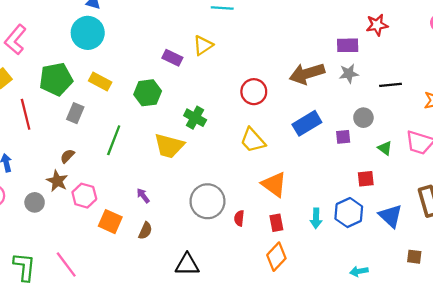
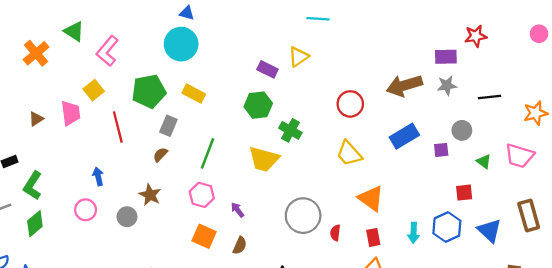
green hexagon: (148, 93) -> (258, 105), moved
brown semicircle: (67, 156) -> (160, 155), moved
pink hexagon: (84, 196) -> (202, 195), moved

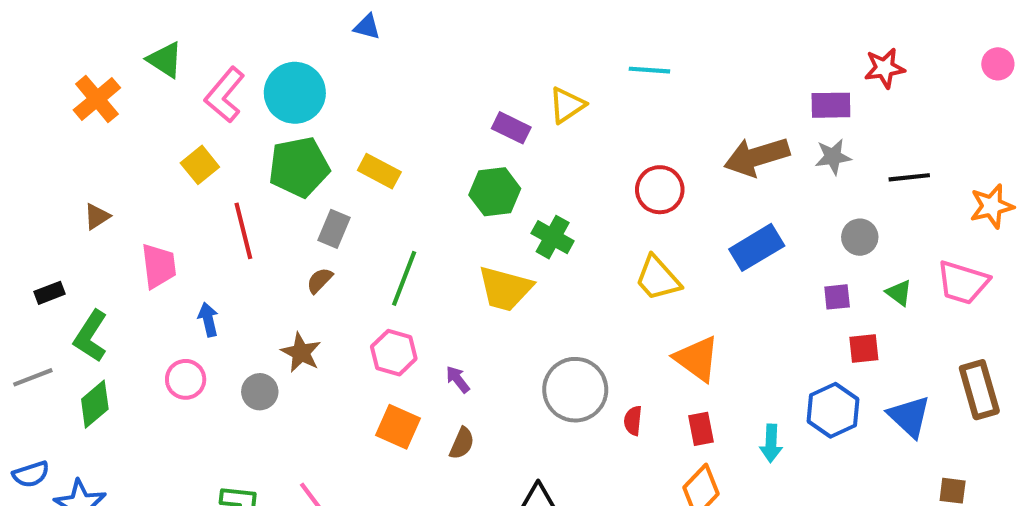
cyan line: (318, 19) -> (649, 70), moved
cyan circle: (181, 44) -> (295, 93), moved
pink trapezoid: (71, 113) -> (159, 266), moved
purple square: (441, 150) -> (837, 297), moved
cyan arrow: (414, 233) -> (771, 443), moved

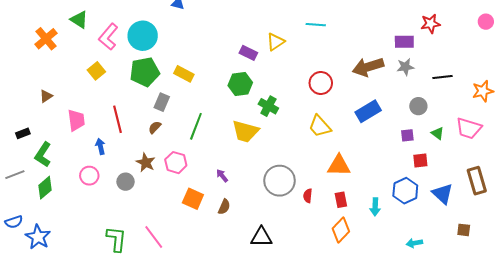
red line: (243, 231) -> (117, 119), moved
pink hexagon: (394, 353) -> (176, 163), moved
orange triangle: (697, 359) -> (339, 166), turned -35

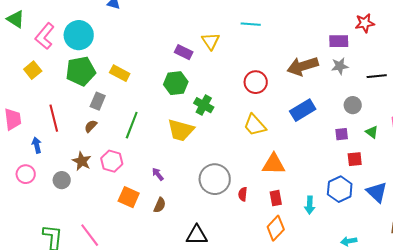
yellow triangle: (275, 42) -> (211, 41), turned -30

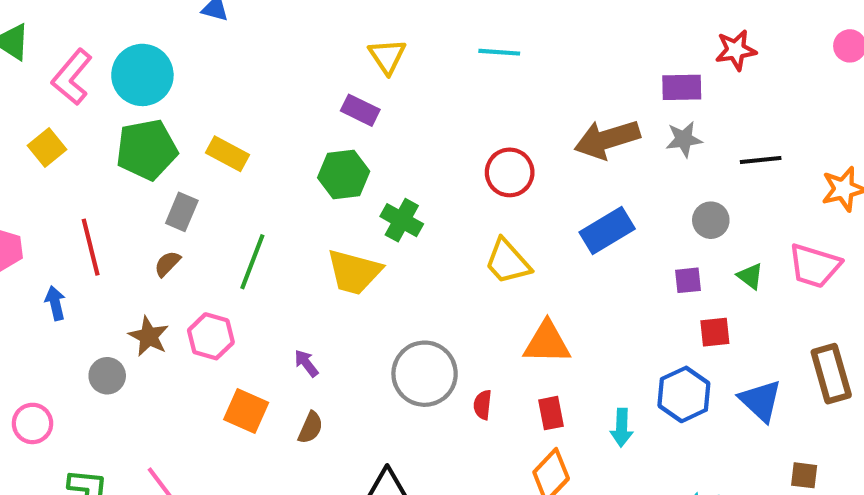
yellow triangle: (211, 41) -> (387, 56), moved
pink circle: (26, 174) -> (32, 423), moved

